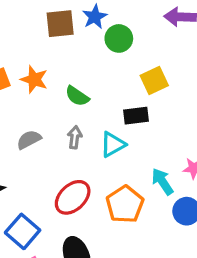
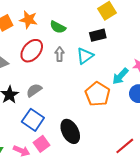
gray semicircle: (29, 140) -> (34, 90), moved
cyan arrow: (162, 182) -> (120, 76), turned -96
red ellipse: (73, 197) -> (32, 51), moved

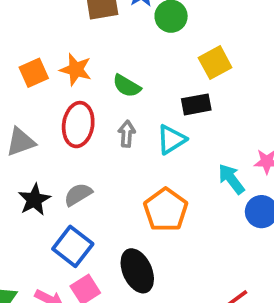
red ellipse: (32, 51) -> (78, 125), turned -35
cyan arrow: (120, 76) -> (231, 179), turned 96
orange pentagon: (98, 94) -> (166, 210), moved

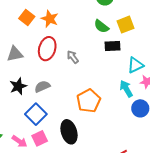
orange square: (34, 73) -> (27, 18), turned -35
green semicircle: (127, 86) -> (101, 26), moved
gray arrow: (127, 134) -> (73, 57), turned -48
cyan triangle: (171, 139) -> (135, 65), moved

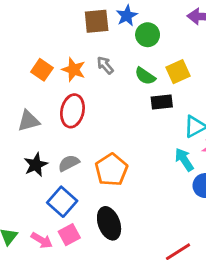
gray arrow: (73, 57) -> (105, 65), moved
orange pentagon: (89, 101) -> (111, 170), moved

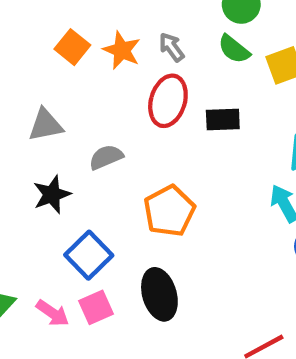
green semicircle: (145, 76) -> (234, 49), moved
black rectangle: (162, 102) -> (223, 120), moved
red ellipse: (72, 111) -> (168, 101), moved
gray semicircle: (69, 163) -> (106, 157), moved

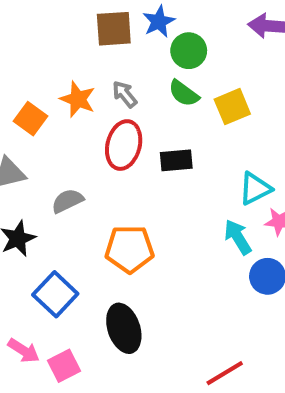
orange square: (72, 47) -> (30, 119), moved
orange pentagon: (169, 211) -> (130, 249), turned 30
pink square: (96, 307) -> (64, 366), moved

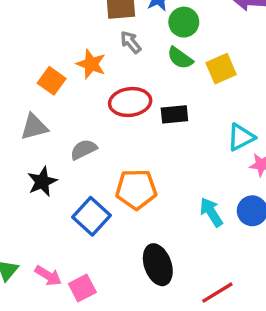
gray arrow: (125, 94) -> (131, 42), moved
red ellipse: (124, 145) -> (130, 102), turned 69
cyan arrow: (238, 237) -> (211, 212), moved
blue square: (55, 294) -> (91, 216), moved
black ellipse: (124, 328) -> (158, 265), moved

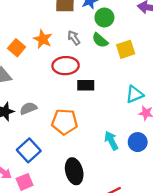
gray arrow: (131, 42) -> (74, 38), moved
black rectangle: (174, 114) -> (86, 85), moved
gray semicircle: (84, 149) -> (28, 108), moved
blue square: (91, 216) -> (29, 150), moved

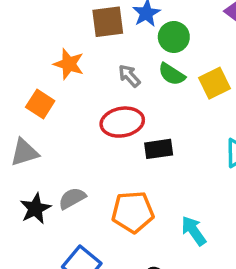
orange star: (43, 39) -> (69, 64), moved
cyan arrow: (111, 141) -> (194, 231), moved

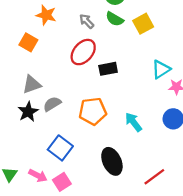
red ellipse: (122, 122) -> (83, 52), turned -36
gray triangle: (24, 152) -> (32, 84), moved

